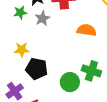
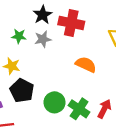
green star: (20, 12) -> (19, 36), moved
green circle: (70, 82) -> (55, 102), moved

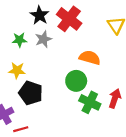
red cross: (71, 23) -> (69, 19), turned 35
green circle: (55, 102) -> (76, 81), moved

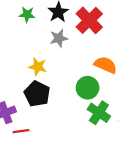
green star: (19, 40) -> (27, 14), moved
yellow star: (17, 70) -> (38, 67), moved

